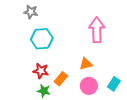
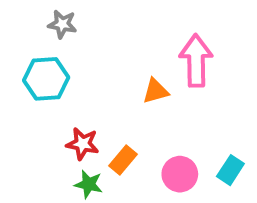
cyan hexagon: (42, 39) -> (46, 79), moved
orange triangle: (86, 64) -> (155, 91), moved

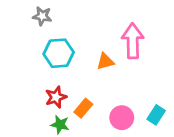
cyan hexagon: (46, 79) -> (59, 53), moved
red star: (83, 144) -> (56, 97), turned -30

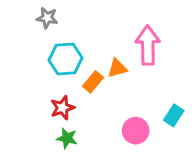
orange rectangle: (83, 108) -> (93, 82), moved
cyan rectangle: (156, 115) -> (174, 115), moved

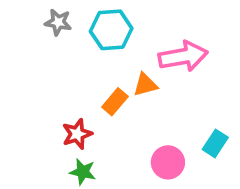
pink arrow: (148, 45) -> (183, 56), turned 81
cyan hexagon: (65, 59) -> (111, 30), moved

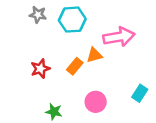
red star: (77, 134) -> (40, 69), moved
pink circle: (168, 162) -> (96, 102), moved

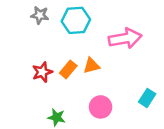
orange triangle: (94, 55) -> (91, 66), moved
orange rectangle: (75, 66) -> (68, 69), moved

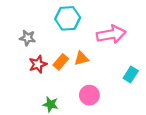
gray star: (40, 15) -> (28, 38), moved
cyan rectangle: (147, 98) -> (131, 75), moved

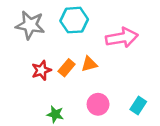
gray star: (28, 38) -> (30, 25), moved, size x1.6
cyan rectangle: (131, 75) -> (138, 106), moved

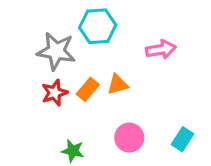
gray star: (30, 25) -> (56, 51), moved
pink arrow: (122, 38) -> (161, 50), size x0.7

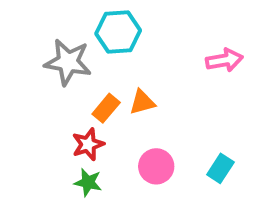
pink arrow: (161, 50) -> (224, 60), moved
red star: (55, 93) -> (88, 144), moved

